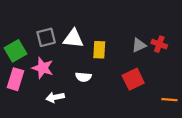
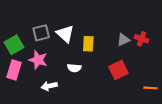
white triangle: (73, 38) -> (65, 34), turned 36

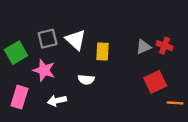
pink rectangle: (14, 70) -> (19, 97), moved
red square: (118, 70) -> (155, 82), moved

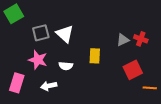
yellow rectangle: (103, 51) -> (95, 56), moved
green square: (16, 53) -> (14, 14), moved
white semicircle: (86, 80) -> (66, 66), moved

